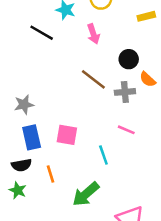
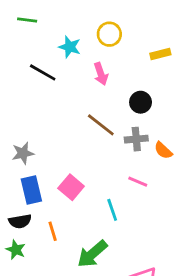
orange semicircle: (148, 79) -> (163, 150), moved
pink square: (67, 135) -> (71, 187), turned 30

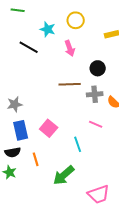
brown line: (101, 125) -> (70, 84), turned -40

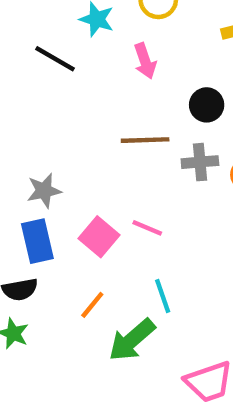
gray star: (15, 104) -> (44, 191), moved
pink line: (96, 124) -> (147, 228), moved
cyan line: (78, 144) -> (163, 296), moved
orange line: (36, 159) -> (92, 305), moved, turned 56

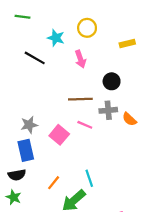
pink line: (147, 228) -> (85, 125), moved
pink square: (99, 237) -> (59, 135), moved

